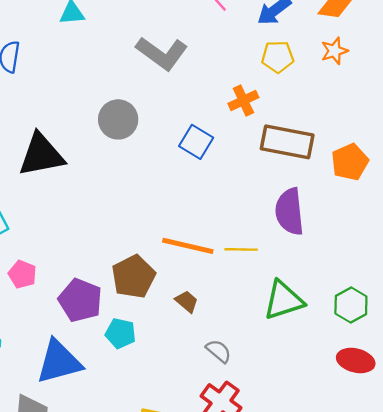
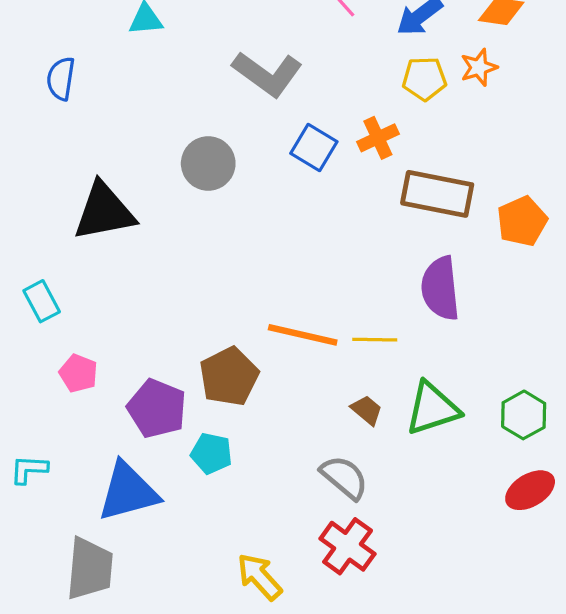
orange star: (334, 51) -> (479, 67), moved
blue square: (196, 142) -> (314, 147), moved
brown trapezoid: (187, 301) -> (367, 410), moved
gray semicircle: (219, 351) -> (344, 477), size x1.4
red ellipse: (356, 361) -> (530, 490), turned -45

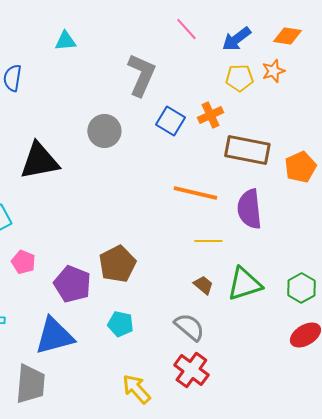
gray L-shape: (267, 74) -> (141, 75), turned -102
orange line: (303, 335) -> (195, 193), moved
cyan pentagon: (211, 453) -> (120, 324), moved

